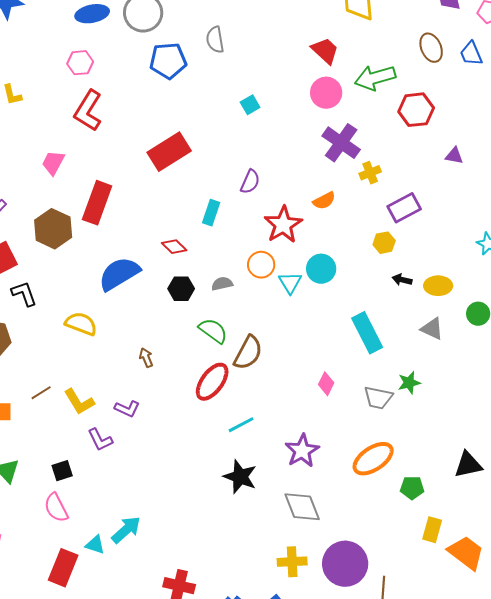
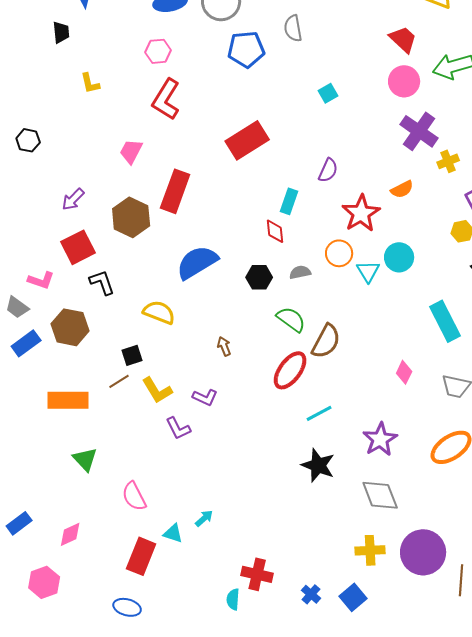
red diamond: (174, 247) -> (275, 231), moved, turned 40
black square: (62, 471) -> (132, 355), moved
cyan arrow: (126, 530) -> (204, 518), size x0.6

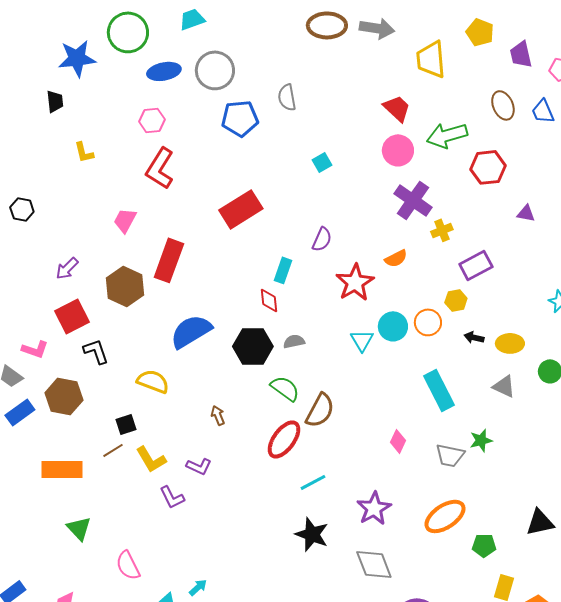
orange circle: (339, 253) -> (428, 322), moved
black hexagon: (259, 277) -> (253, 346), size x1.5

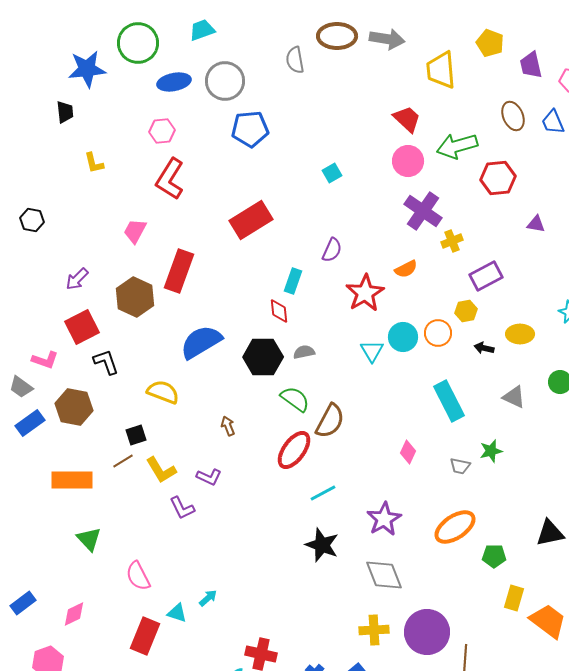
gray semicircle: (287, 97) -> (295, 60), moved
yellow ellipse: (510, 343) -> (520, 334), moved
gray trapezoid: (450, 455) -> (460, 466), size x0.7

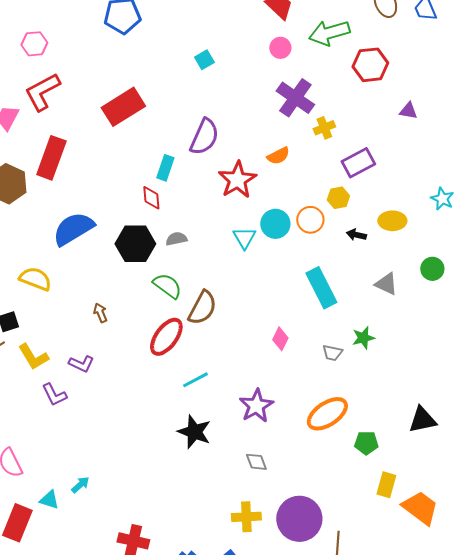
pink hexagon: (162, 131) -> (34, 44), moved
pink circle: (408, 161) -> (280, 48), size x0.7
red L-shape: (170, 179) -> (42, 92), moved, turned 30
purple semicircle: (332, 250) -> (204, 137), size x1.5
gray diamond: (384, 575) -> (256, 462), size x0.6

